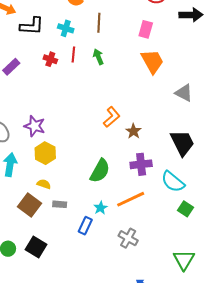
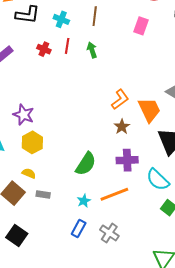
orange trapezoid: (152, 61) -> (149, 110), moved
orange L-shape: (112, 117) -> (120, 99), moved
blue rectangle: (85, 226) -> (79, 228), moved

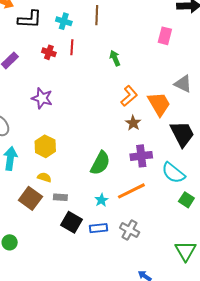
pink rectangle: (141, 26) -> (165, 36), moved
green arrow: (92, 50) -> (115, 58), moved
purple star: (24, 115) -> (42, 98), moved
blue rectangle: (79, 228) -> (99, 228), turned 60
black square: (17, 236) -> (72, 222), moved

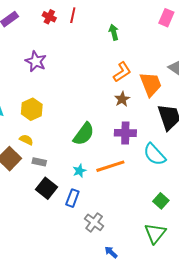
green square: (186, 200) -> (161, 201), moved
blue rectangle: (99, 228) -> (72, 198), turned -72
gray cross: (130, 230) -> (94, 222), moved

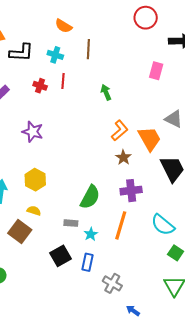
cyan semicircle: (155, 154) -> (163, 225), moved
gray rectangle: (39, 162) -> (71, 223), moved
orange line: (110, 166) -> (121, 225), turned -48
black square: (47, 188) -> (61, 256), turned 30

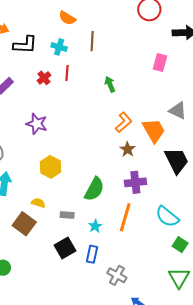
red cross: (40, 86) -> (44, 78), turned 32
yellow hexagon: (35, 180) -> (50, 167), moved
gray rectangle: (71, 223) -> (67, 215), moved

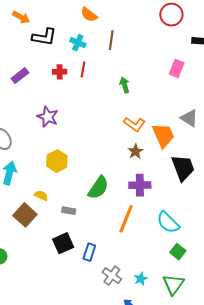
red cross: (44, 78) -> (60, 72), turned 32
orange L-shape: (124, 122) -> (134, 124), turned 70
cyan star: (95, 226) -> (141, 279), moved

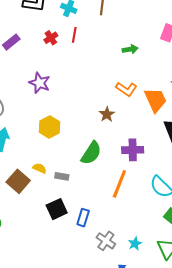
red cross: (60, 72) -> (51, 38), turned -32
green arrow: (125, 85) -> (130, 49), moved, turned 98
brown star: (135, 151) -> (107, 114), moved
yellow semicircle: (41, 196) -> (40, 168), moved

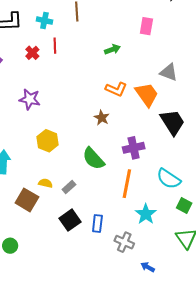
green semicircle: (91, 153) -> (93, 159), turned 115
gray rectangle: (62, 176) -> (69, 187), turned -40
cyan star: (135, 244) -> (146, 214), moved, size x1.5

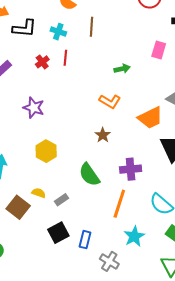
orange L-shape: (116, 89) -> (110, 101), moved
orange trapezoid: (147, 94) -> (150, 118), turned 92

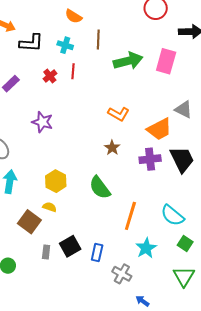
pink rectangle: (159, 50) -> (166, 61), size x1.4
green arrow: (122, 69) -> (128, 61), moved, size x1.8
yellow hexagon: (46, 151) -> (56, 181), moved
purple cross: (131, 169) -> (150, 159), moved
gray rectangle: (61, 200) -> (46, 252), moved, turned -48

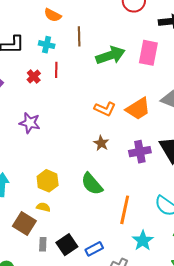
orange trapezoid: (159, 129) -> (138, 109), moved
gray rectangle: (46, 252) -> (43, 244), moved
blue rectangle: (97, 253) -> (94, 249), turned 54

